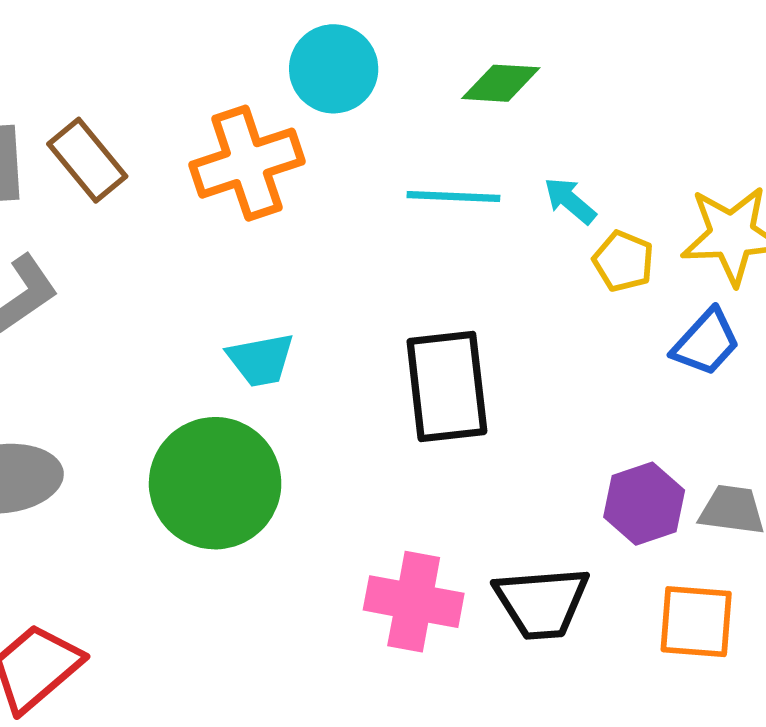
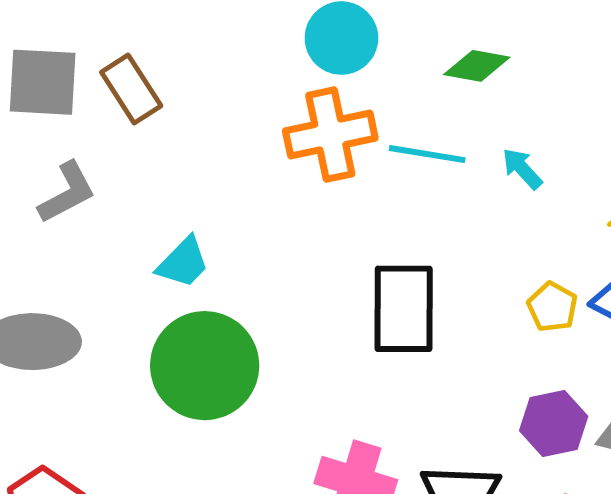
orange cross: (247, 163) -> (330, 135), moved
yellow pentagon: (623, 261) -> (552, 307), moved
cyan trapezoid: (261, 360) -> (183, 263), moved, turned -42

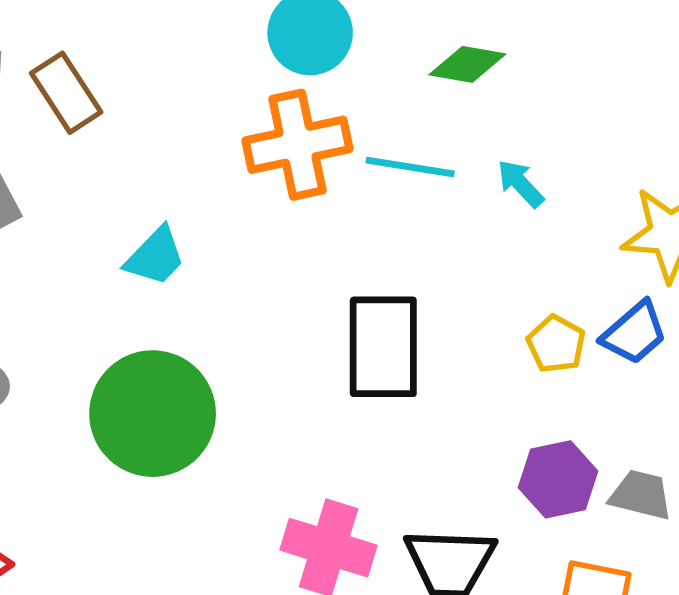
cyan trapezoid: (183, 263) -> (155, 256), moved

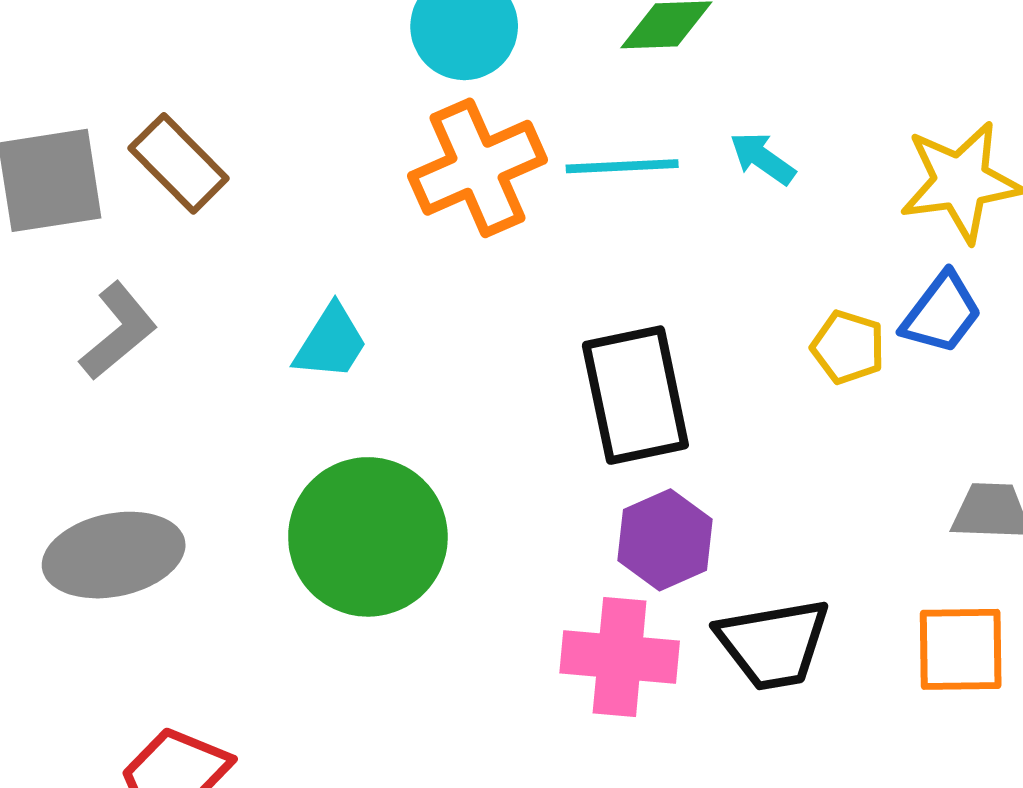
purple hexagon: (558, 479) -> (665, 540), moved

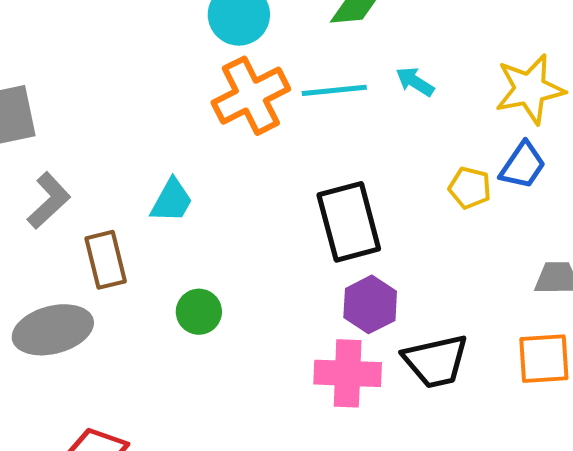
brown rectangle: (179, 163) -> (106, 260), moved, turned 34
green circle: (368, 537) -> (199, 312), size x0.5

